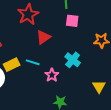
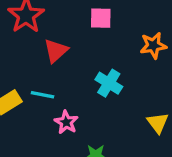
pink star: (52, 75) -> (66, 122), moved

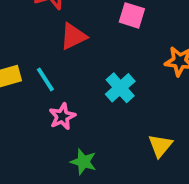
cyan line: (43, 95) -> (45, 79), turned 30

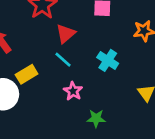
cyan line: (45, 79) -> (63, 60), moved

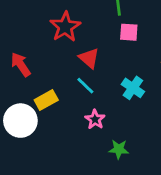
red triangle: (66, 34) -> (89, 58), turned -40

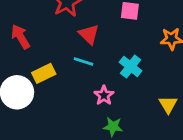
cyan line: (85, 86) -> (84, 61), turned -30
pink star: (95, 119) -> (104, 95), moved

